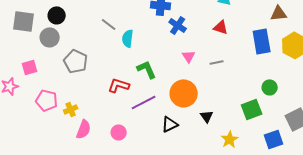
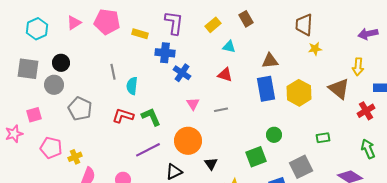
brown triangle: (279, 13) -> (270, 61), moved
gray line: (109, 24) -> (113, 72), turned 42
red L-shape: (119, 85) -> (123, 116), moved

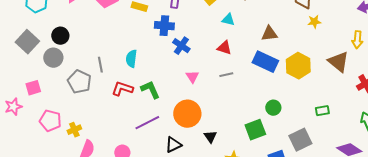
gray square: (28, 69) -> (27, 42), turned 35
gray line: (113, 72) -> (100, 65), moved
blue rectangle: (266, 89) -> (265, 62), turned -55
gray line: (221, 110) -> (226, 75), moved

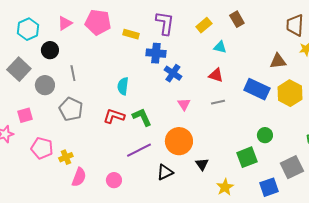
brown triangle: (269, 34) -> (278, 61), moved
black circle: (60, 36) -> (50, 50), moved
gray line: (100, 65) -> (73, 73), moved

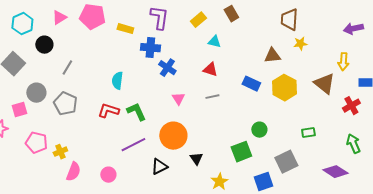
gray line: (73, 73) -> (67, 68), turned 42
gray circle: (45, 85) -> (36, 93), moved
blue rectangle: (257, 89) -> (251, 84), size x0.7

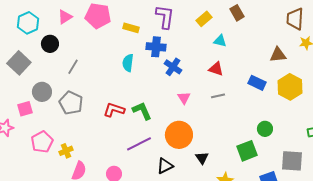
cyan semicircle: (117, 81) -> (128, 63), moved
pink pentagon: (36, 143) -> (42, 142), turned 30
gray square: (286, 162) -> (292, 161), turned 30

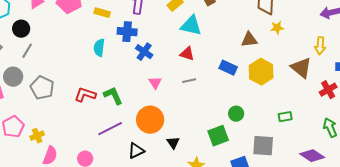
cyan triangle: (220, 41) -> (191, 26), size x1.6
gray line: (73, 67) -> (27, 51), moved

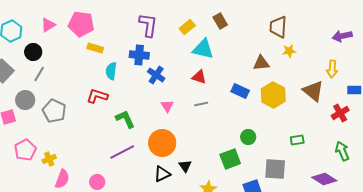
yellow rectangle: (102, 13) -> (95, 48), moved
red L-shape: (85, 95) -> (97, 96), moved
black triangle: (136, 151) -> (162, 174), moved

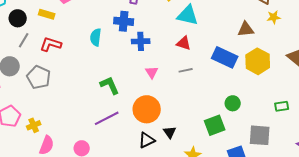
yellow rectangle: (95, 48) -> (47, 14), moved
blue cross: (156, 75) -> (141, 41), turned -36
blue rectangle: (240, 91) -> (225, 57), size x1.4
red L-shape: (97, 96) -> (51, 44), moved

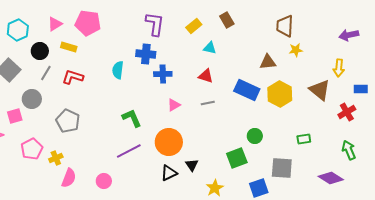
cyan triangle: (188, 15) -> (210, 48), size x0.6
pink triangle: (152, 72) -> (174, 105), turned 32
gray pentagon: (39, 77) -> (68, 121), moved

